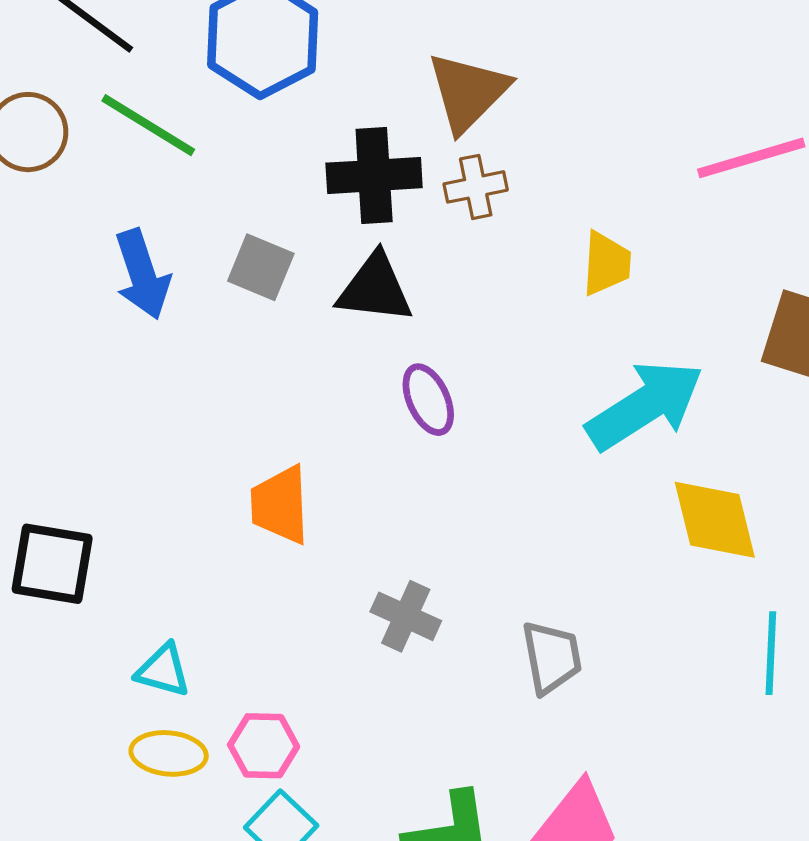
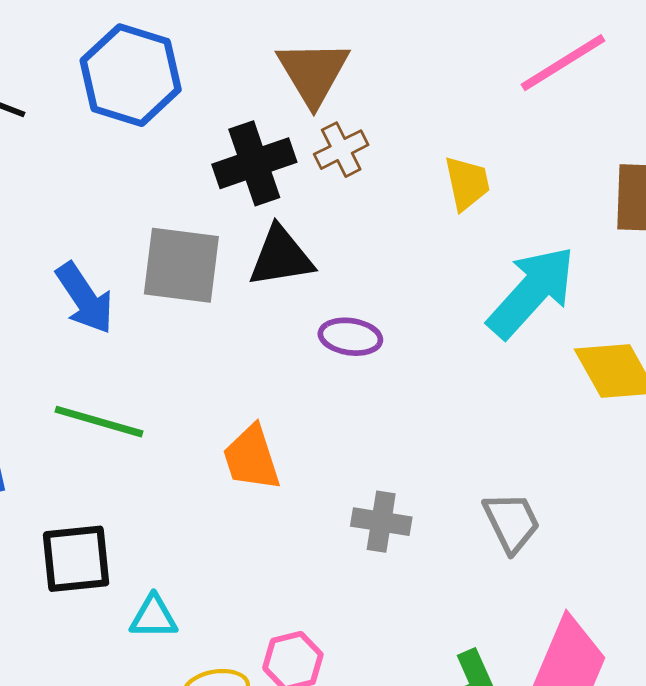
green line: (148, 125) -> (99, 422), moved
gray square: (261, 267) -> (181, 265), size x1.5
purple ellipse: (428, 400) -> (350, 337), turned -42
cyan triangle: (163, 670) -> (153, 617), moved

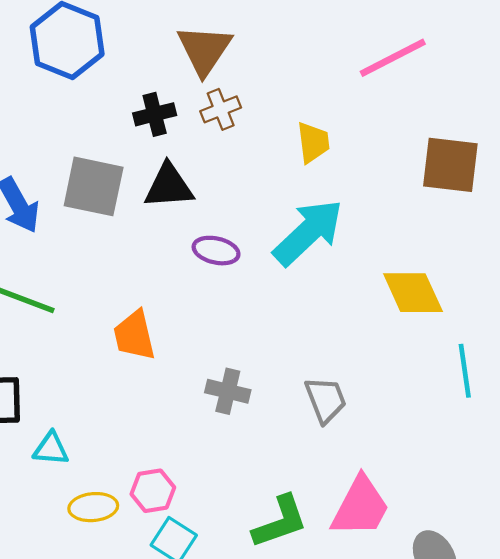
black cross: (254, 163) -> (155, 114), size x0.7
cyan arrow: (531, 292) -> (308, 232), moved

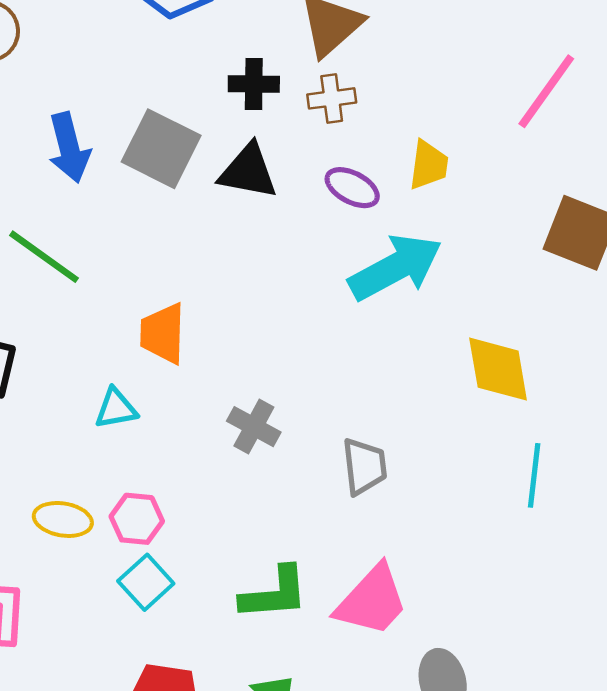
pink line: (393, 58) -> (546, 91), turned -42
purple ellipse: (216, 251) -> (352, 188), moved
cyan triangle: (51, 449) -> (116, 409), moved, turned -30

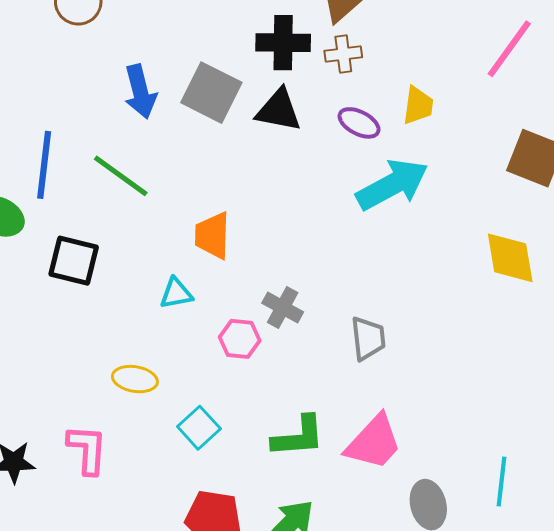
black cross: (254, 84) -> (283, 43), size x1.4
yellow diamond: (498, 369) -> (510, 258), moved
cyan line: (534, 475) -> (502, 481), moved
pink hexagon: (137, 519) -> (240, 339), moved

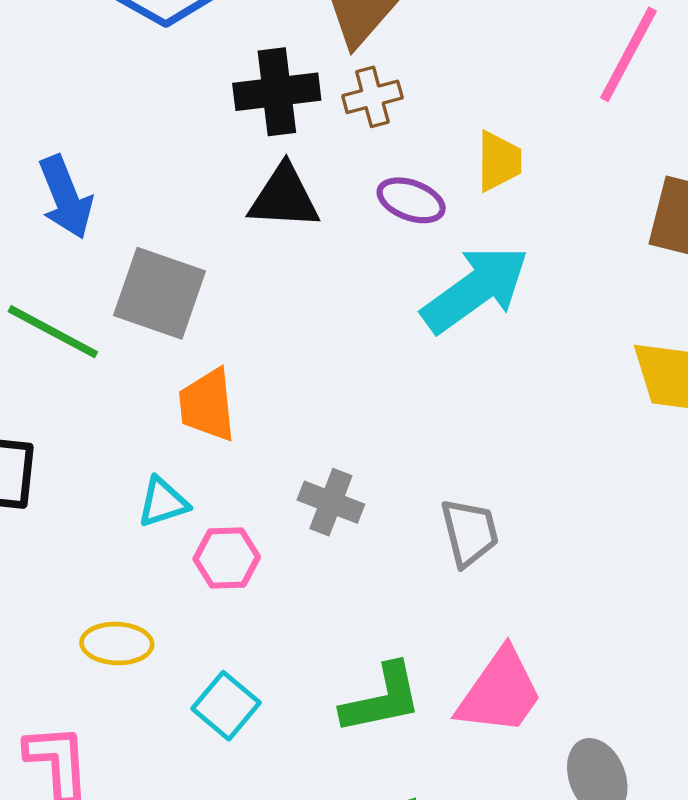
gray square: (211, 93) -> (159, 293), moved
pink hexagon: (240, 339) -> (227, 558), moved

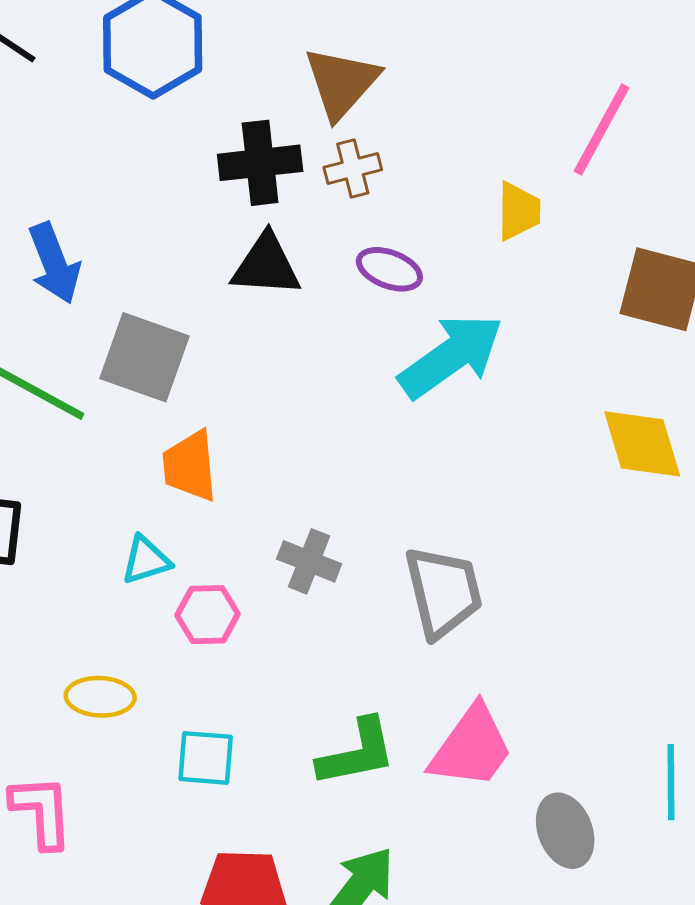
yellow trapezoid: (499, 161) -> (519, 211), moved
gray trapezoid: (470, 532) -> (443, 592), size x1.4
cyan square: (226, 706) -> (206, 758), turned -36

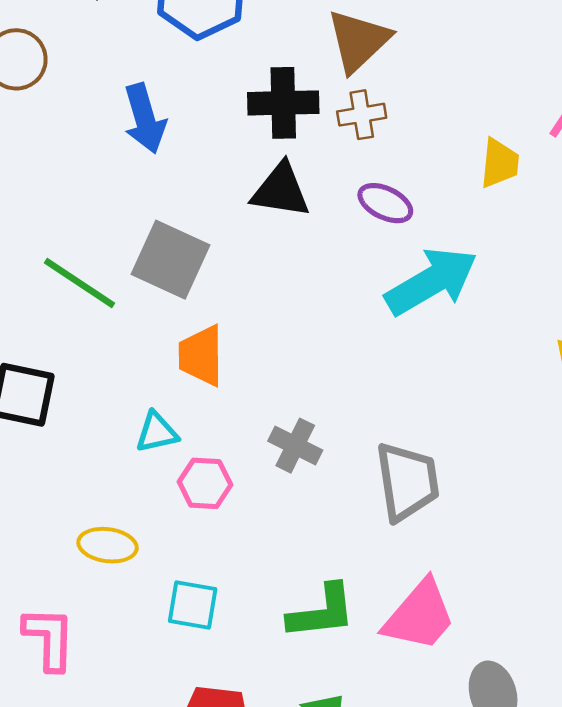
blue arrow: (54, 263) -> (145, 119), moved

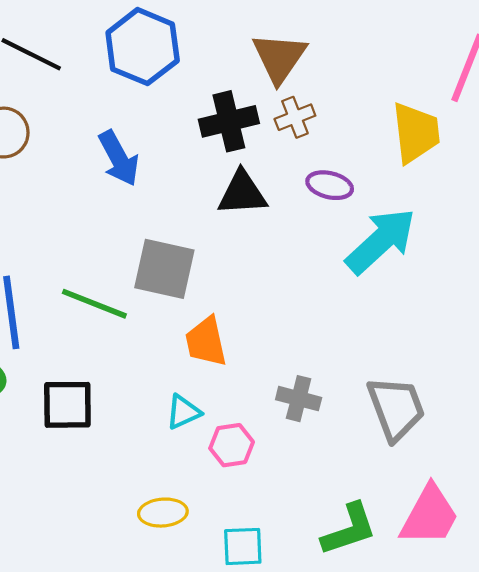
yellow trapezoid: (500, 163) -> (416, 133), size x1.5

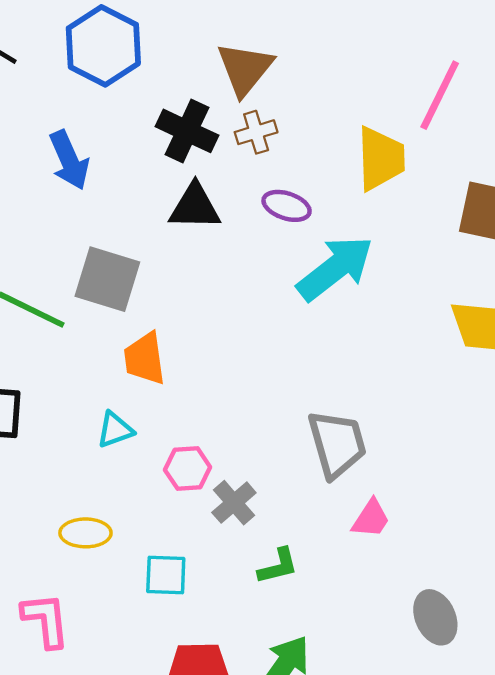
black cross: (229, 121) -> (187, 131), turned 34
gray cross: (299, 399) -> (234, 503), moved, turned 30
pink hexagon: (232, 445) -> (188, 469), moved
pink trapezoid: (430, 515) -> (371, 519), moved, size x0.6
green L-shape: (349, 529) -> (278, 566), size x0.7

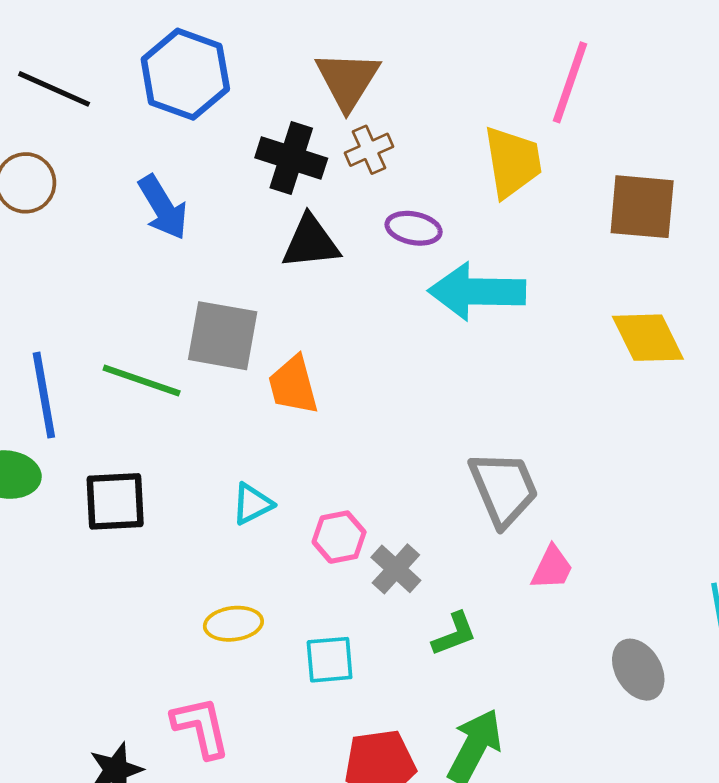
cyan arrow: (335, 268) -> (477, 292), turned -134
orange trapezoid: (145, 359) -> (293, 385), moved

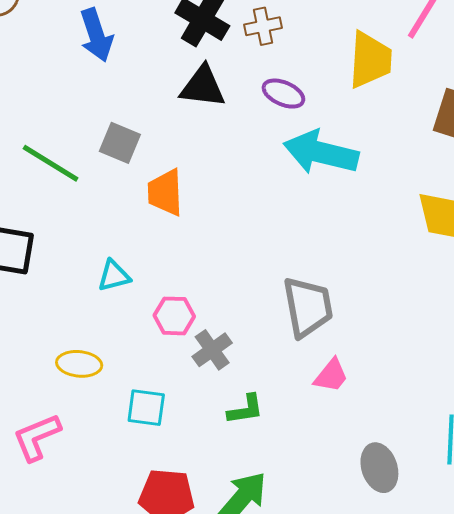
gray square: (223, 336) -> (120, 143), size x0.7
pink L-shape: (201, 727) -> (37, 437), turned -112

